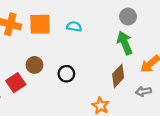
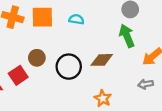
black circle: (66, 74) -> (69, 67), size x1.5
brown diamond: (118, 76) -> (102, 60), moved, turned 45

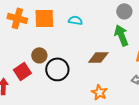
black circle: (69, 67) -> (57, 69), moved

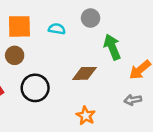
gray circle: (124, 11) -> (91, 18), moved
brown circle: (39, 55) -> (15, 55), moved

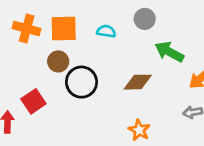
green arrow: (112, 47) -> (169, 52), turned -40
black circle: (35, 88) -> (82, 82), moved

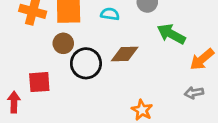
brown diamond: (138, 82) -> (125, 54), moved
red square: (33, 101) -> (39, 82), turned 30

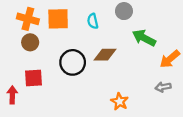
cyan semicircle: (110, 14) -> (93, 21), turned -112
brown circle: (63, 43) -> (30, 42), moved

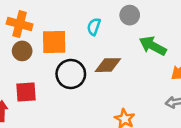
orange square: (58, 19) -> (54, 42), moved
cyan semicircle: (93, 21) -> (94, 27), turned 32

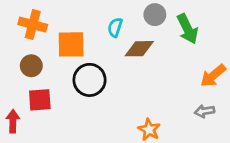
green arrow: (153, 46) -> (188, 29), moved, turned -144
brown circle: (22, 51) -> (31, 66), moved
brown diamond: (108, 65) -> (139, 49), moved

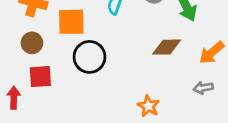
brown diamond: (139, 49) -> (167, 47), moved

